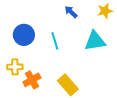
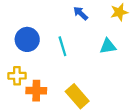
cyan triangle: (95, 41) -> (108, 46), size x0.7
orange cross: (32, 80) -> (36, 91), turned 30

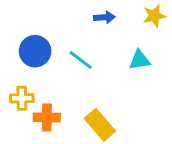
blue arrow: (81, 13) -> (104, 17), turned 133
cyan line: (62, 46) -> (81, 60), turned -36

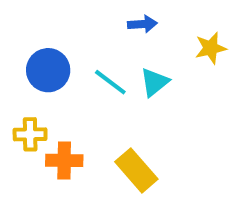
yellow star: (154, 16) -> (211, 48), moved
cyan triangle: (140, 60) -> (154, 82), moved, turned -30

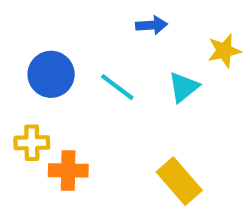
cyan triangle: (154, 82) -> (184, 87), moved
yellow rectangle: (136, 170) -> (179, 181), moved

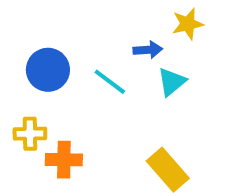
blue arrow: (152, 25) -> (148, 50), moved
yellow star: (224, 51) -> (188, 24), moved

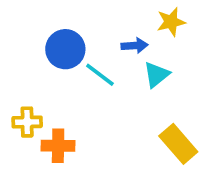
blue circle: (48, 70) -> (65, 49), moved
yellow rectangle: (168, 170) -> (178, 144), moved

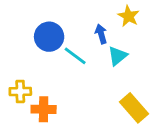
yellow star: (171, 22) -> (129, 16), turned -30
blue arrow: (135, 46) -> (101, 34), turned -102

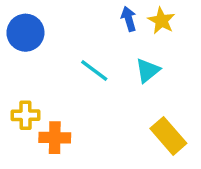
blue arrow: (101, 34) -> (129, 19), moved
blue circle: (49, 37) -> (25, 33), moved

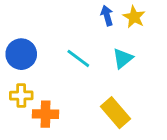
blue circle: (25, 33) -> (21, 54), moved
yellow rectangle: (168, 136) -> (116, 113), moved

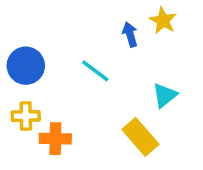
blue arrow: (107, 16) -> (130, 34), moved
cyan triangle: (123, 58) -> (165, 95), moved

